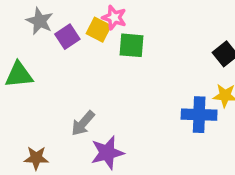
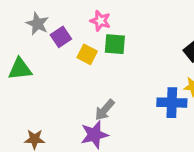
yellow square: (99, 30) -> (87, 54), moved
gray arrow: (83, 123) -> (105, 110), moved

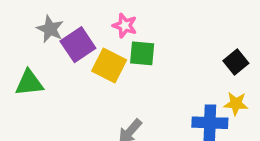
purple square: (61, 37) -> (78, 45), size x1.4
yellow square: (87, 54) -> (109, 65), size x1.4

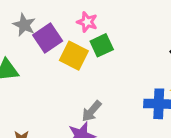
green square: (142, 53) -> (102, 45), turned -30

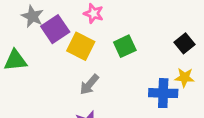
green square: (102, 45) -> (125, 46), moved
gray arrow: (91, 111) -> (89, 85), moved

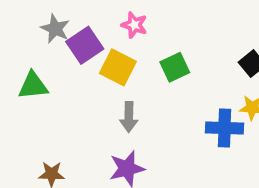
gray arrow: (89, 85) -> (129, 117), turned -40

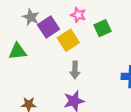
yellow square: (118, 67) -> (68, 40), turned 30
green square: (175, 67) -> (103, 28), moved

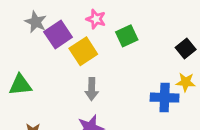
green triangle: (18, 51) -> (20, 85), moved

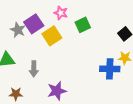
gray star: (36, 22) -> (18, 30), moved
gray arrow: (92, 89) -> (34, 69), moved

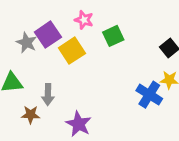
blue cross: (110, 69) -> (149, 95), turned 30
purple star: (57, 91) -> (79, 124), turned -30
brown star: (16, 94) -> (31, 115), moved

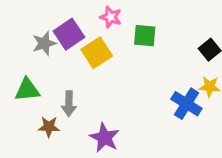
green square: (113, 36) -> (145, 36), turned 30
gray star: (27, 43) -> (44, 43), turned 30

